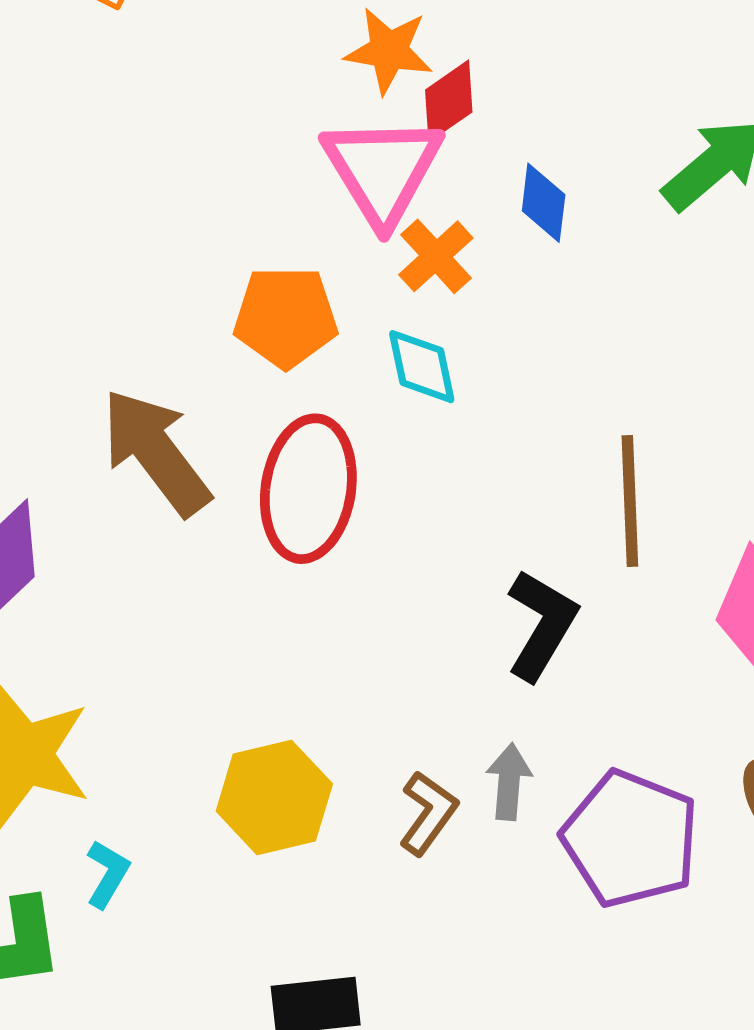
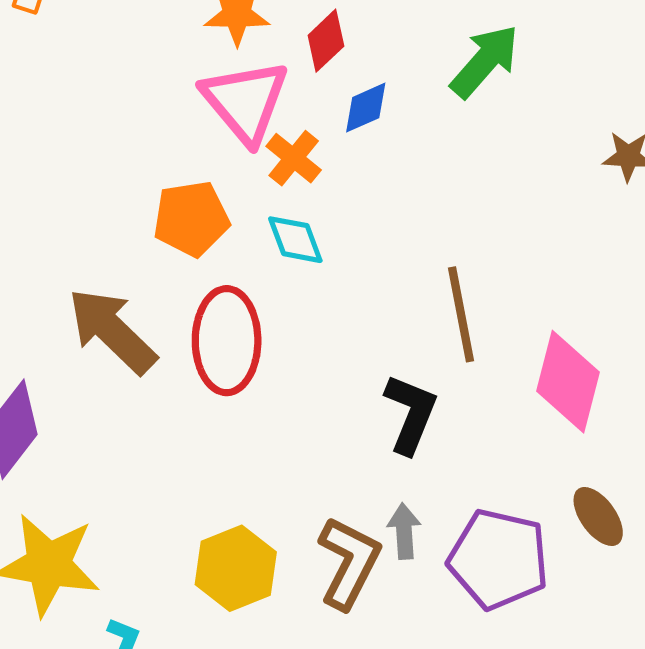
red diamond: (449, 101) -> (326, 41), moved
blue diamond: (544, 203) -> (366, 108), turned 68
brown L-shape: (428, 813) -> (349, 563), size x1.5

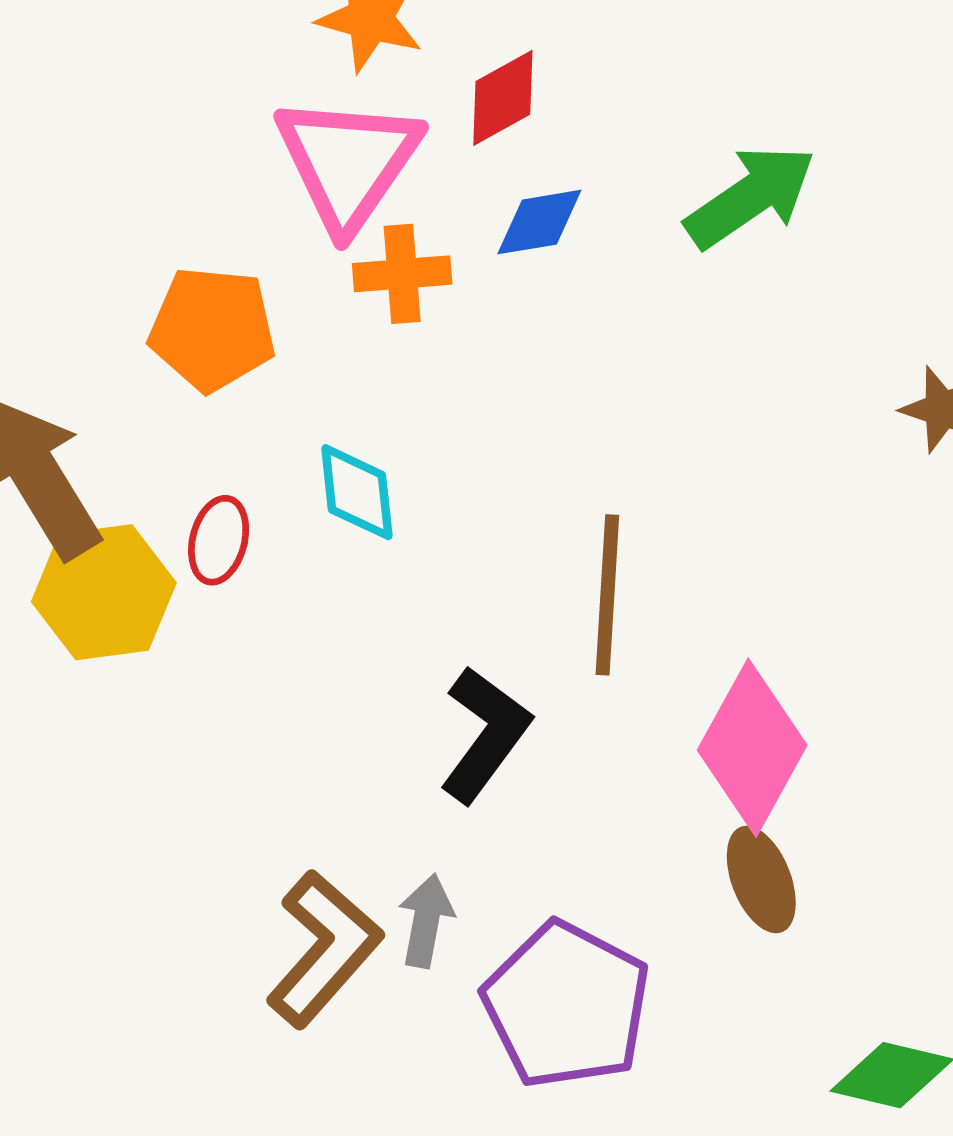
orange cross: (294, 158) -> (402, 274), turned 32
cyan diamond: (295, 240) -> (357, 492), moved
red ellipse: (227, 341) -> (219, 540), size x0.5
brown ellipse: (598, 517) -> (761, 880), moved
yellow hexagon: (236, 568) -> (104, 592), moved

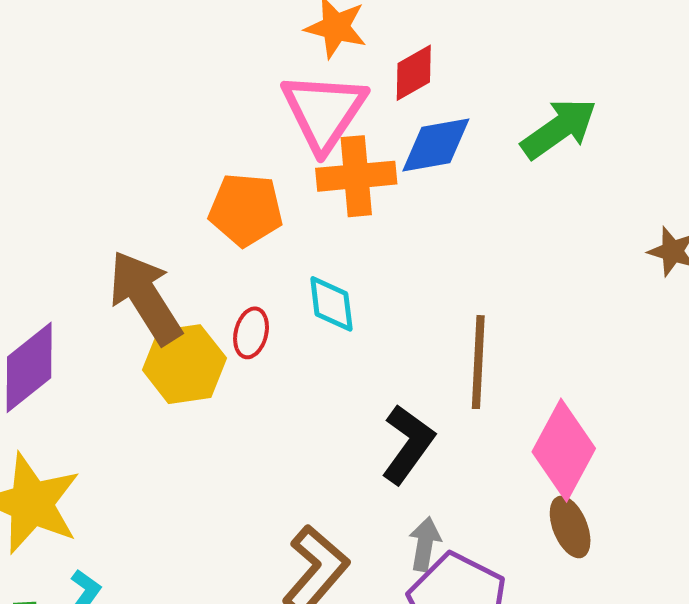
blue diamond: (539, 222) -> (436, 145), size x1.4
orange cross: (402, 274) -> (356, 176), size x1.4
gray arrow: (426, 921) -> (425, 544), moved

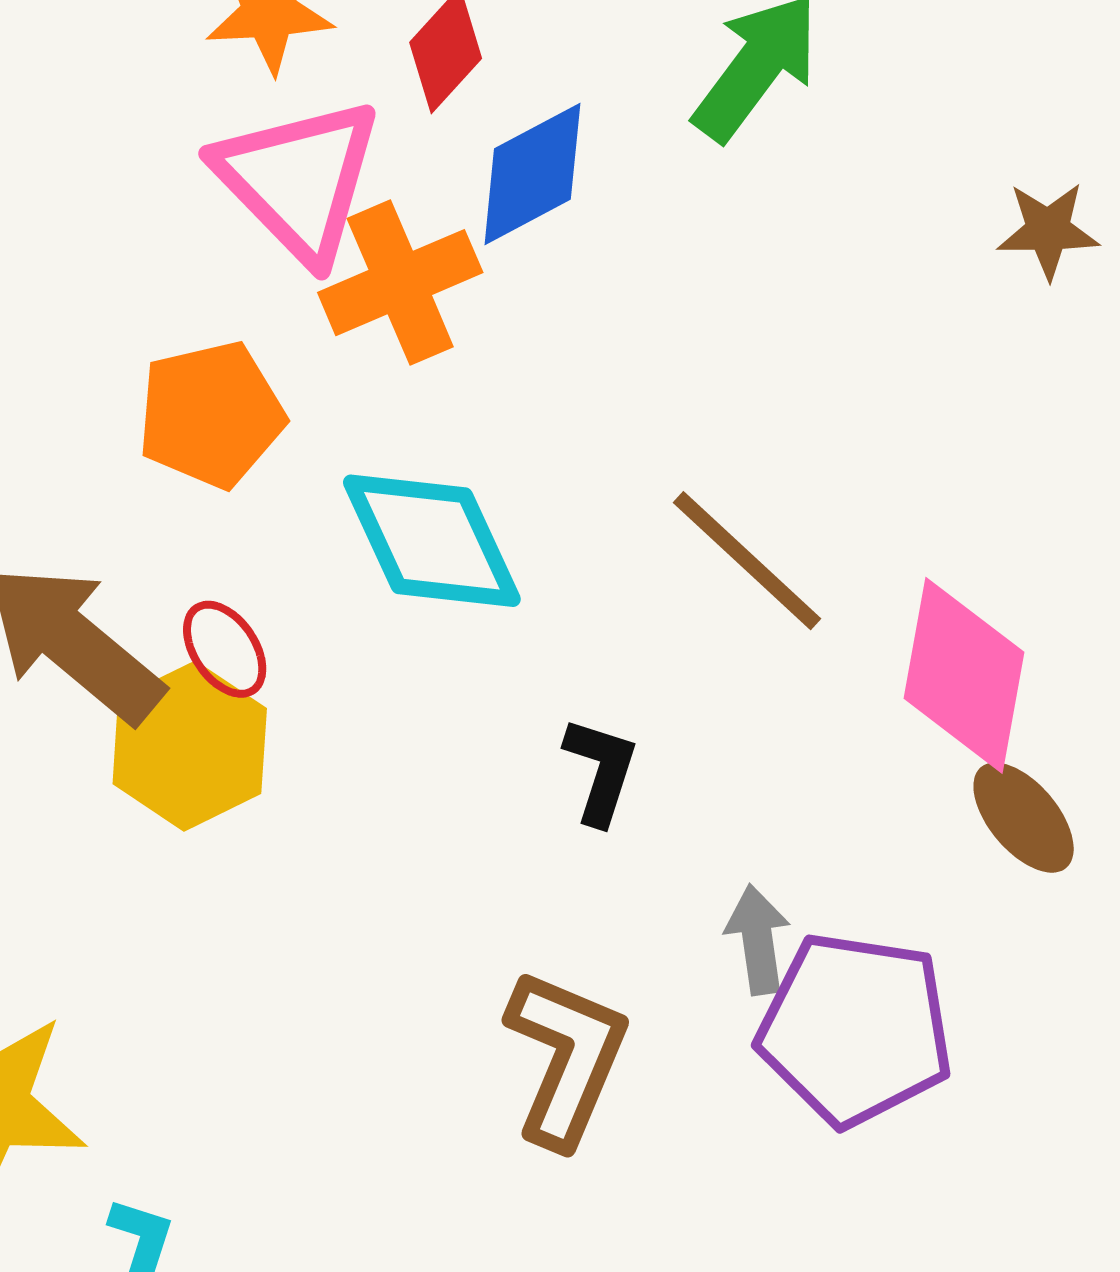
cyan diamond: (331, 304) -> (432, 541), size x1.6
red ellipse: (251, 333) -> (225, 649), moved, turned -30
brown line: (478, 362) -> (747, 561), turned -32
black L-shape: (408, 444) -> (601, 771), moved, size x0.7

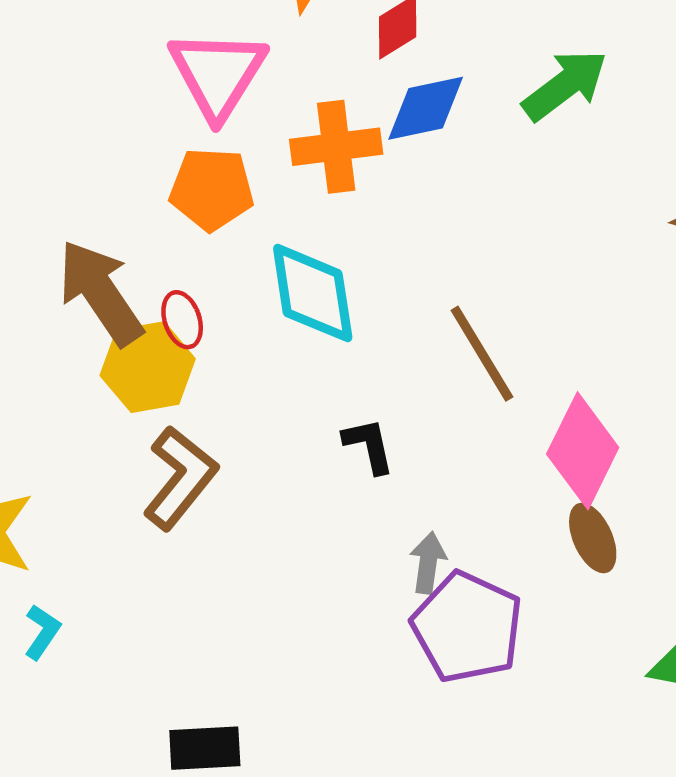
pink triangle: (298, 180) -> (218, 74), moved
black L-shape: (601, 771) -> (369, 446), turned -46
brown L-shape: (566, 1058) -> (180, 478), moved

